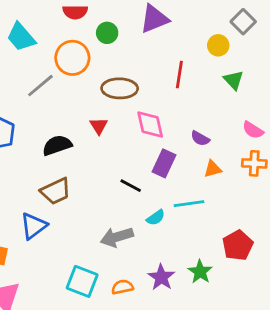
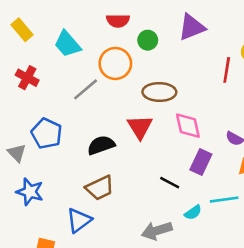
red line: (179, 75) -> (227, 70), moved
red triangle: (99, 126) -> (140, 127), size x1.5

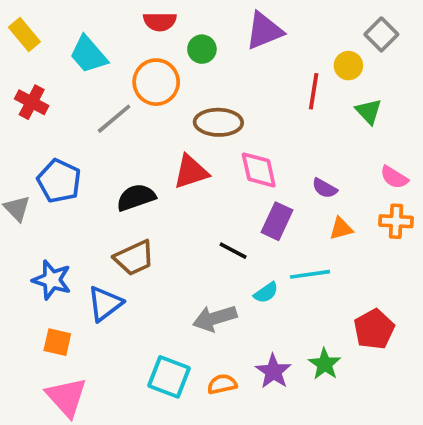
red triangle: (140, 127) -> (191, 172), turned 44
blue star: (30, 192) -> (52, 280), moved

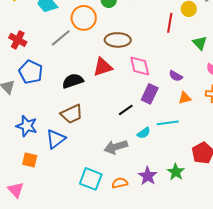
red cross: (32, 102) -> (18, 40), moved
green triangle: (369, 111) -> (200, 43), moved
black line: (233, 251) -> (126, 110), turned -63
pink triangle: (66, 397) -> (16, 190), moved, size x0.7

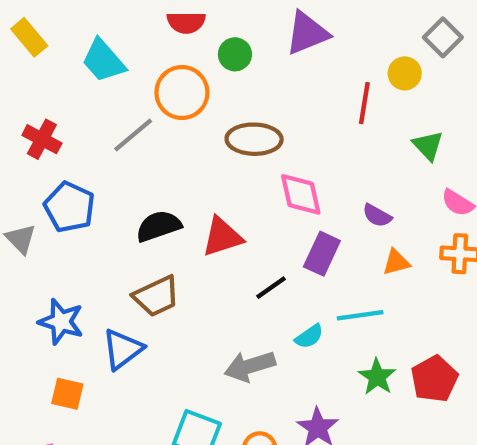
red triangle: (103, 67) -> (222, 237), moved
green star: (176, 172) -> (377, 377), moved

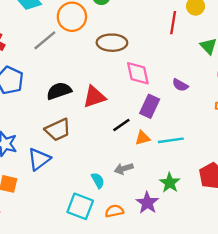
orange triangle: (396, 262) -> (143, 138), moved
cyan semicircle: (309, 336) -> (98, 180), moved, turned -84
gray arrow: (250, 366) -> (124, 169), moved, size x0.7
green star: (377, 377) -> (170, 183), moved

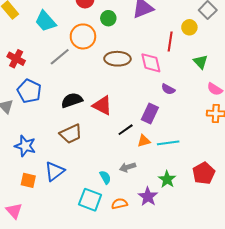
pink diamond: (138, 73) -> (151, 63), moved
purple semicircle: (180, 85) -> (168, 89), moved
red triangle: (94, 97) -> (102, 105), turned 45
blue triangle: (39, 159) -> (55, 171), moved

